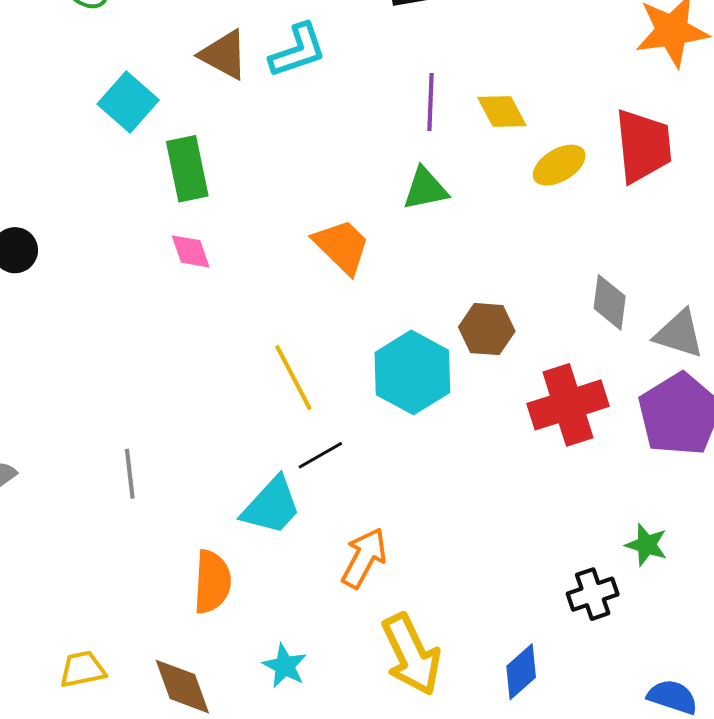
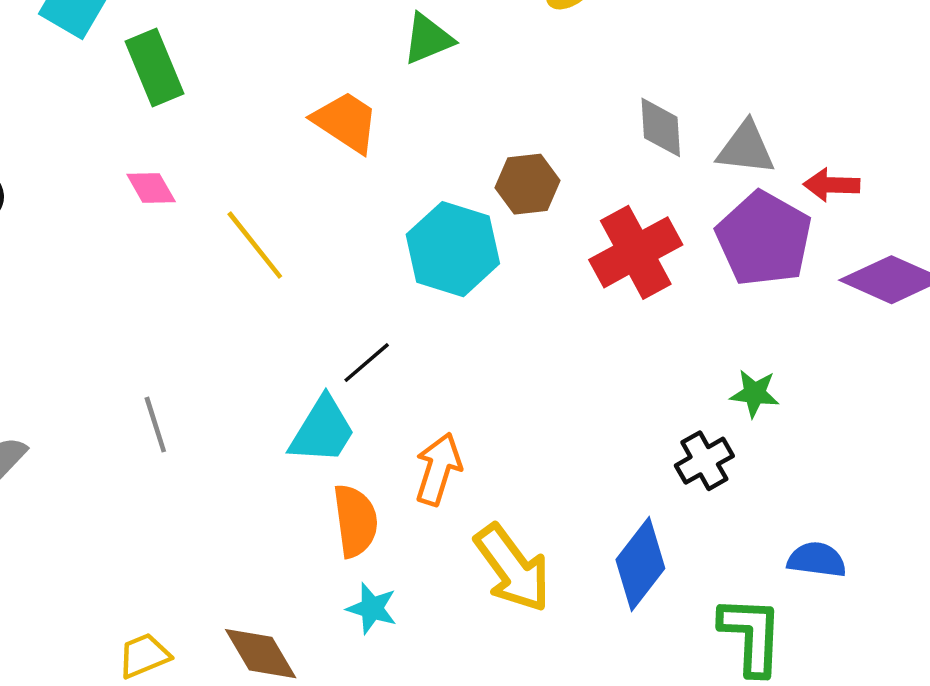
pink diamond: (191, 251) -> (151, 188), moved
yellow line: (293, 377) -> (255, 245), moved
orange semicircle: (212, 582) -> (355, 521), moved
blue diamond: (521, 672) -> (640, 564), size x1.4

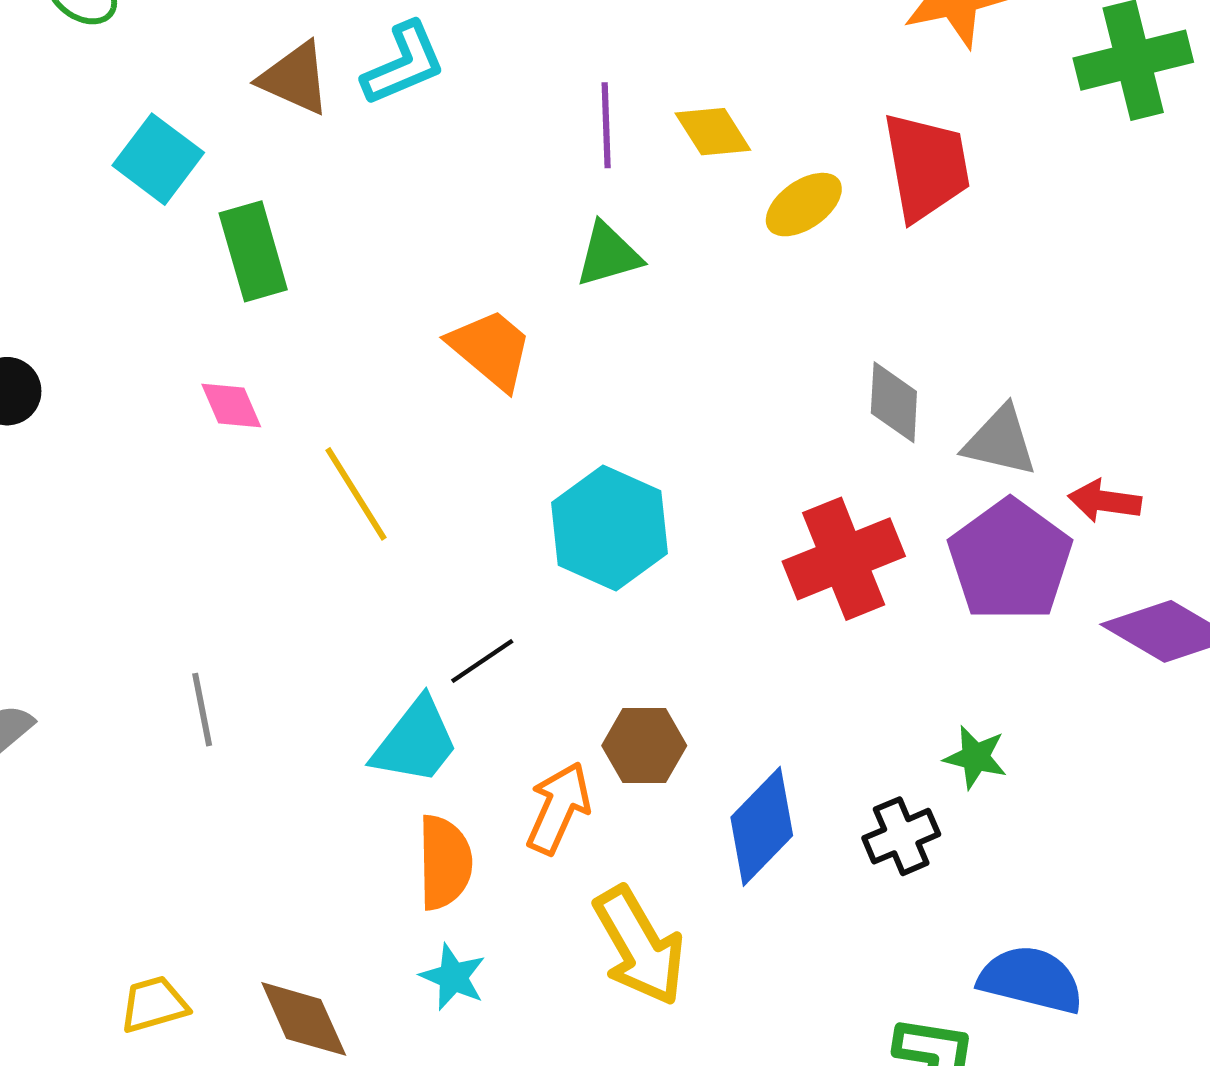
brown hexagon: (527, 184) -> (644, 746), moved
blue semicircle: (817, 560) -> (1031, 980), size x1.4
blue diamond: (640, 564) -> (762, 826), moved

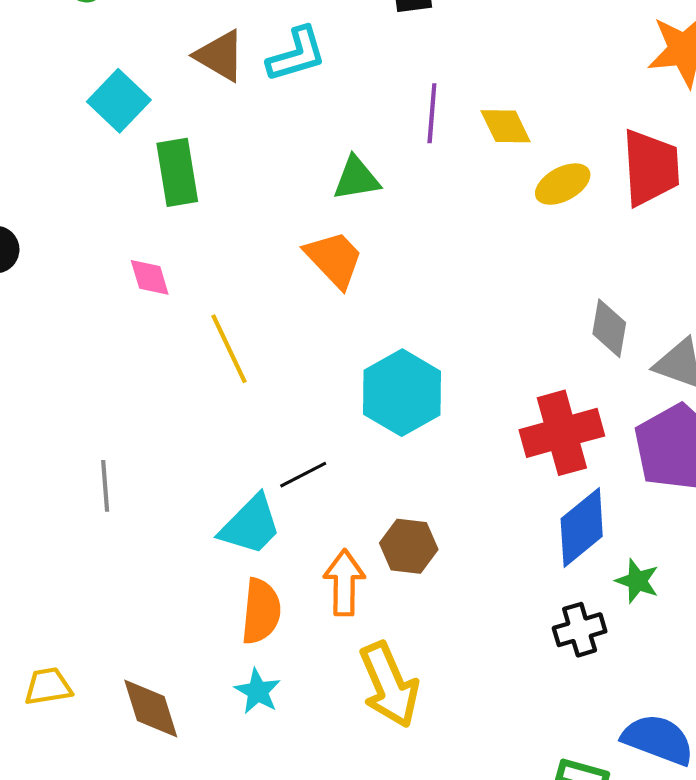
green triangle: (608, 255) -> (356, 178), moved
orange arrow: (558, 808) -> (344, 583), turned -30
blue diamond: (762, 826) -> (582, 528), moved

